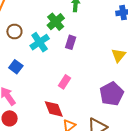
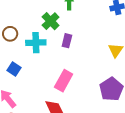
cyan cross: (40, 42) -> (36, 43), turned 36
pink rectangle: (65, 82) -> (64, 81), size x1.5

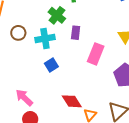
blue square: (14, 69) -> (51, 65), moved, turned 32
pink rectangle: (64, 81) -> (96, 54), moved

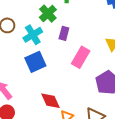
cyan cross: (45, 38) -> (33, 35), turned -30
blue square: (51, 65) -> (35, 62), size x1.5

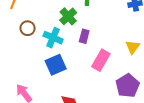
cyan cross: (33, 35) -> (53, 38), turned -36

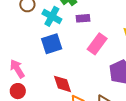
purple rectangle: (84, 36) -> (83, 18), turned 64

